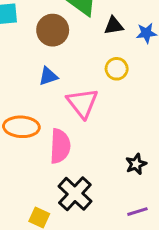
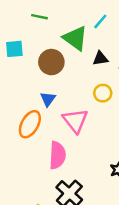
blue triangle: (48, 76) -> (48, 99), turned -35
orange ellipse: (21, 127) -> (30, 124), moved, turned -64

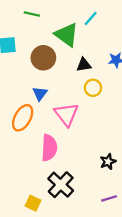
black triangle: (100, 58) -> (84, 65), moved

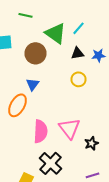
cyan line: (91, 19) -> (78, 28), moved
black triangle: (84, 65) -> (78, 53), moved
pink triangle: (66, 114) -> (70, 128), moved

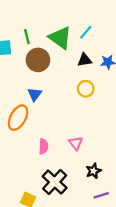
green line: (26, 15) -> (27, 37), moved, turned 64
pink triangle: (70, 128) -> (76, 143), size x0.6
pink semicircle: (40, 131) -> (44, 146), size x0.6
black star: (92, 143) -> (93, 171), moved

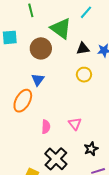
cyan line: (86, 32) -> (86, 12), moved
green line: (27, 37) -> (31, 10), moved

